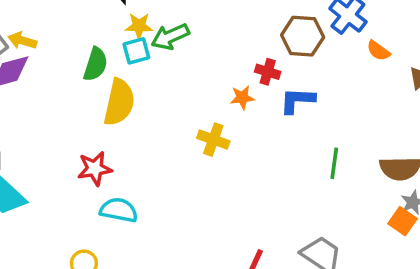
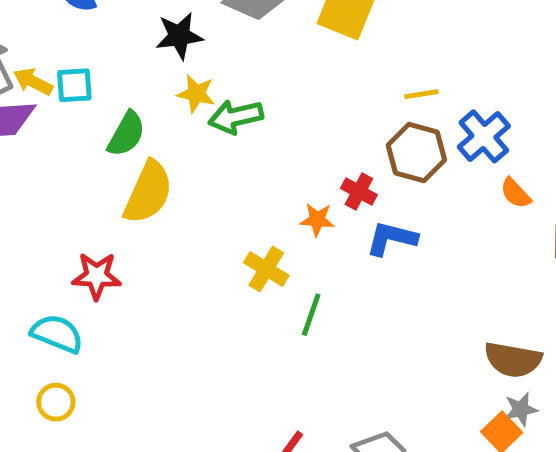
cyan square: (136, 51) -> (74, 85), moved
green line: (334, 163) -> (311, 315), moved
cyan semicircle: (119, 210) -> (57, 334), moved

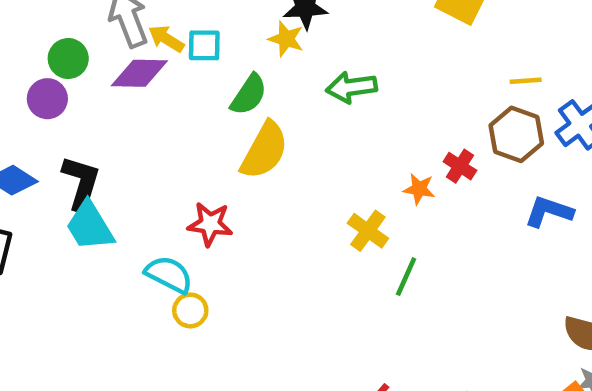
yellow star: (196, 94) -> (286, 39), moved
blue L-shape: (391, 239) -> (549, 212), moved
yellow circle: (56, 402) -> (190, 310), moved

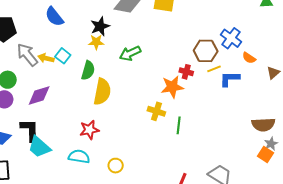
cyan square: (204, 45) -> (63, 56), turned -35
purple diamond: (139, 73) -> (39, 95), moved
yellow line: (526, 81) -> (214, 69), moved
orange star: (419, 189) -> (172, 87), size x1.6
yellow circle: (190, 310) -> (116, 166), moved

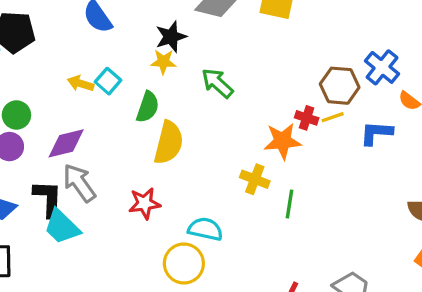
green arrow: (130, 53) -> (217, 83), turned 65
gray arrow: (27, 55) -> (79, 183), moved
yellow line: (214, 69) -> (333, 117), moved
cyan semicircle: (79, 157) -> (205, 229), moved
yellow circle: (116, 166) -> (184, 263), size x1.6

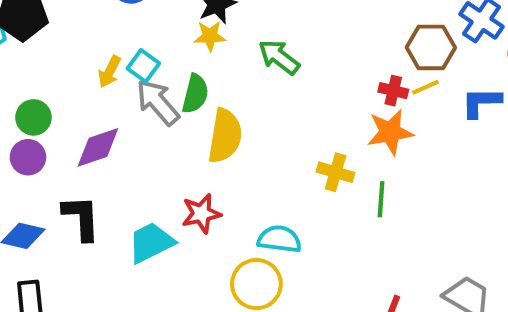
yellow arrow: (81, 83) -> (110, 72), turned -75
orange star: (282, 141) -> (390, 132), moved
gray arrow: (79, 183) -> (158, 102), moved
cyan trapezoid: (62, 227) -> (151, 243), moved, turned 114

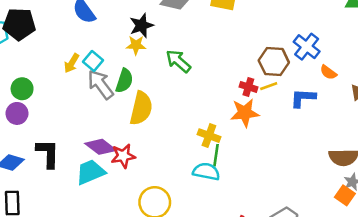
purple diamond: (98, 147) -> (101, 147), moved, turned 52
green line: (381, 199) -> (216, 155), moved
cyan semicircle: (279, 239) -> (206, 172), moved

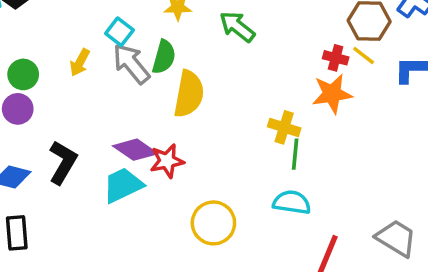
yellow arrow: (72, 63) -> (80, 62), moved
yellow line: (269, 86) -> (364, 55), turned 60
black L-shape: (48, 154) -> (63, 162), turned 32
cyan semicircle: (206, 172) -> (292, 202), moved

